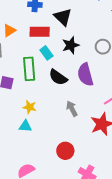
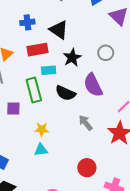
cyan rectangle: (46, 53) -> (49, 70), turned -48

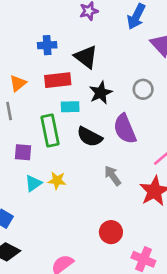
cyan triangle: (41, 150) -> (33, 183), moved, turned -32

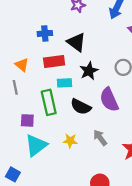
orange triangle: (18, 83) -> (22, 65), turned -40
yellow star: (57, 181) -> (70, 141), moved
cyan triangle: (33, 183) -> (36, 145), size x1.6

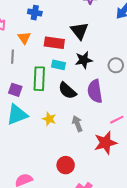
blue cross: (45, 33) -> (35, 13), moved

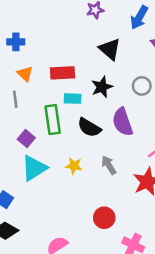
blue cross: (35, 13) -> (16, 42), moved
black triangle: (79, 31) -> (110, 49), moved
purple square: (15, 90) -> (26, 139), turned 32

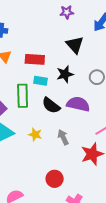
purple semicircle: (123, 122) -> (78, 104), turned 115

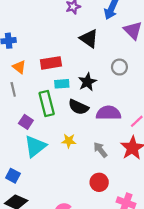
black star: (65, 74) -> (87, 82), moved
purple semicircle: (78, 104) -> (108, 113), moved
gray arrow: (63, 137) -> (100, 150), moved

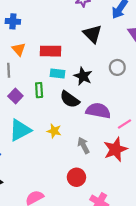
black star: (87, 82) -> (83, 76), turned -30
green rectangle: (47, 103) -> (39, 90), size x0.6
purple square: (26, 122) -> (15, 96), moved

